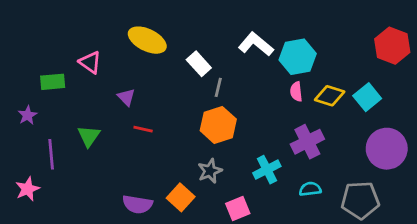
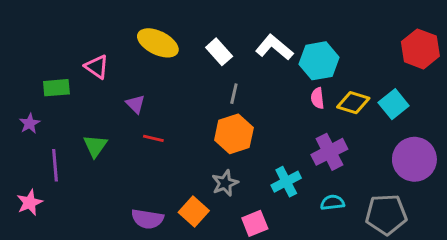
white rectangle: (199, 64) -> (219, 52), moved

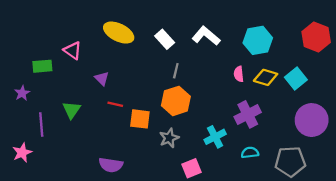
cyan hexagon: (319, 61) -> (258, 40), moved
orange square: (194, 211) -> (140, 119), moved, turned -35

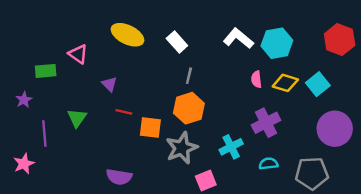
white L-shape: (206, 36) -> (238, 38), moved
gray star: (169, 138) -> (182, 148), size x1.5

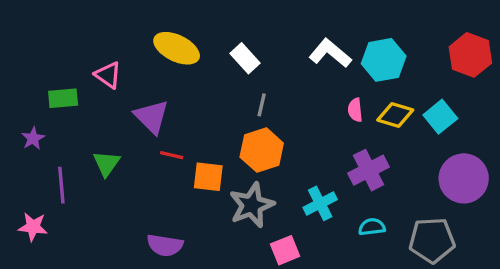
purple triangle: (109, 84) -> (152, 117), size x1.6
pink star: (24, 164) -> (33, 227), turned 30

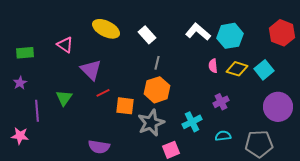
green rectangle: (63, 98) -> (25, 53), moved
red line: (172, 155) -> (103, 93), turned -40
purple cross: (369, 170) -> (221, 102), size x0.7

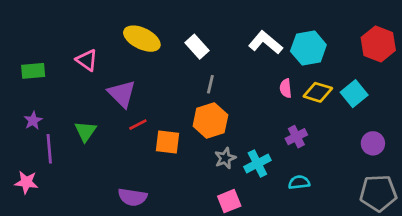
purple star: (20, 83) -> (33, 121), moved
purple circle: (278, 107) -> (373, 143), size x0.6
gray star: (151, 123) -> (225, 158), moved, size x0.6
gray pentagon: (259, 144) -> (378, 193), moved

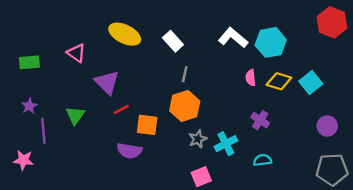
red hexagon: (378, 44) -> (332, 22), moved
purple cross: (296, 137) -> (260, 120), turned -30
purple semicircle: (132, 197) -> (129, 151), moved

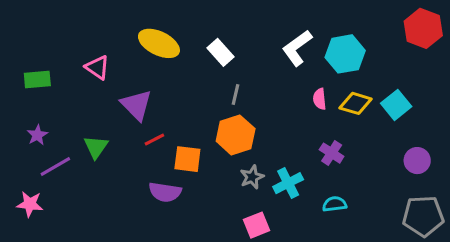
white L-shape: (233, 38) -> (297, 48), turned -76
purple line: (43, 131) -> (55, 167), turned 65

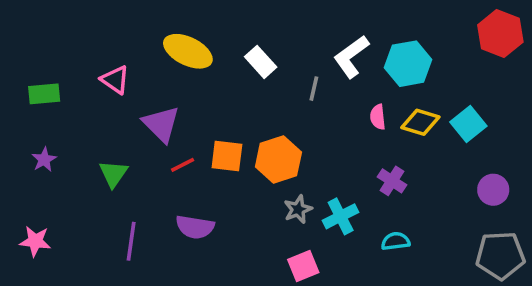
gray line: (236, 94) -> (314, 89), moved
orange square: (187, 159) -> (227, 156), moved
purple line: (55, 167) -> (131, 241), moved, turned -52

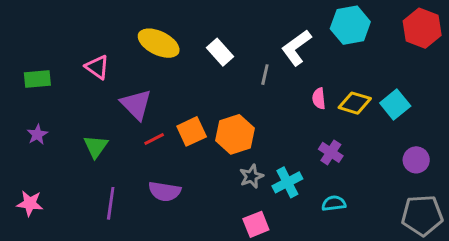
cyan hexagon: (408, 64) -> (350, 25), moved
orange square: (227, 156) -> (192, 131), turned -32

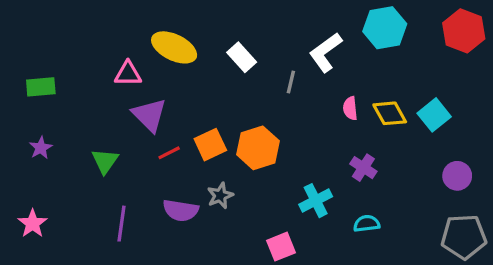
pink triangle: (97, 67) -> (128, 74), moved, turned -35
yellow diamond: (355, 103) -> (390, 113), turned 44
gray star: (251, 176) -> (220, 196), moved
pink star: (30, 203) -> (33, 224), turned 30

